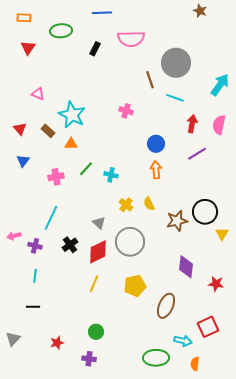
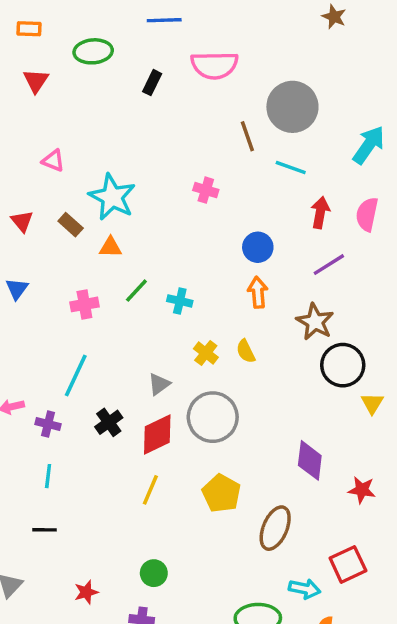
blue triangle: (23, 161) -> (17, 289), moved
brown star: (177, 221) -> (315, 322), moved, turned -30
gray triangle: (99, 223) -> (159, 384), turned 40
yellow pentagon: (135, 286) -> (221, 493), turned -30

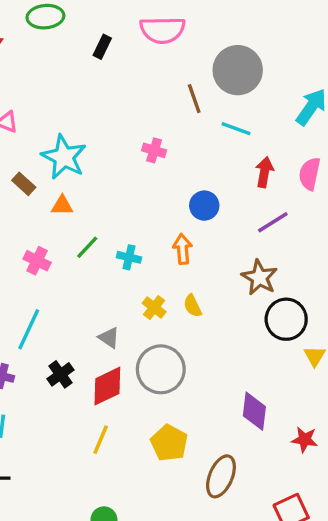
orange arrow: (258, 292) -> (183, 249), moved
pink cross: (84, 304) -> (37, 261), turned 36
gray triangle: (159, 384) -> (109, 338), turned -50

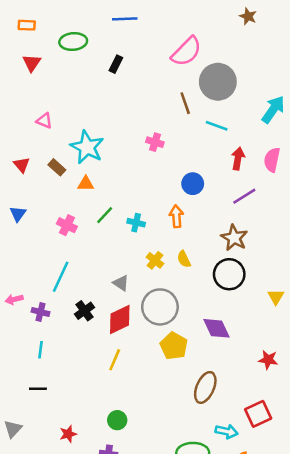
pink semicircle: (162, 30) -> (186, 52), moved, turned -44
black circle: (286, 319) -> (229, 274), moved
purple diamond: (254, 411) -> (217, 328), moved, turned -32
yellow pentagon: (169, 443) -> (174, 346), moved

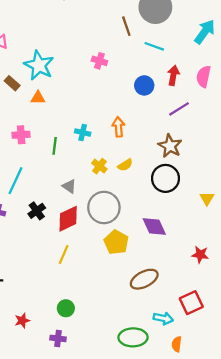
blue circle: (193, 184) -> (144, 85), moved
green line: (105, 215) -> (55, 146), moved, turned -36
pink cross: (67, 225) -> (21, 135), turned -30
yellow semicircle: (184, 259) -> (125, 165), turned -96
brown ellipse: (205, 387) -> (144, 279), turned 40

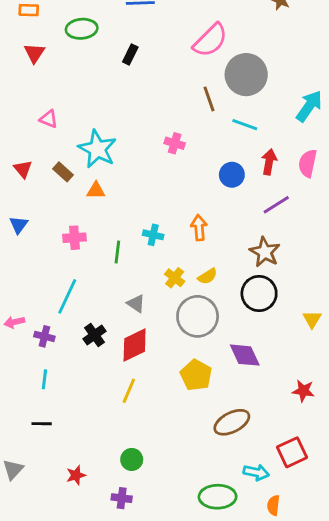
gray circle: (104, 208) -> (198, 316), moved

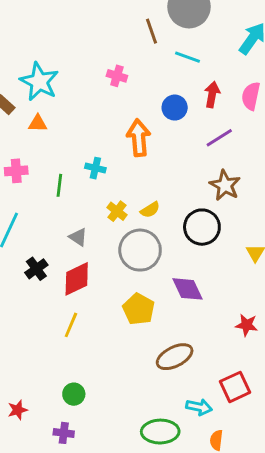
orange arrow: (199, 228) -> (139, 138), moved, size x1.4
brown star: (265, 252) -> (225, 185), moved

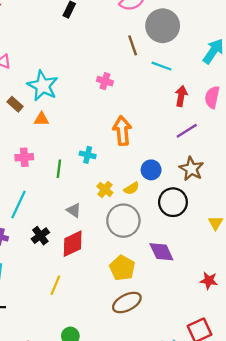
blue circle: (175, 108) -> (151, 170), moved
yellow line: (71, 325) -> (55, 285), moved
brown ellipse: (175, 357) -> (127, 302), moved

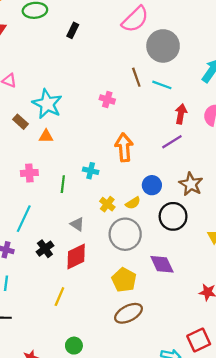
brown line: (133, 45) -> (136, 77), moved
purple line: (187, 131) -> (172, 142), moved

